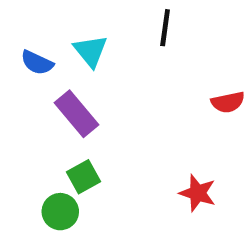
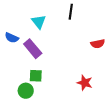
blue semicircle: (37, 63) -> (12, 38), moved
green square: (84, 177) -> (36, 76), turned 32

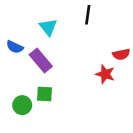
red star: (85, 83) -> (105, 74), moved
green circle: (26, 91) -> (22, 105), moved

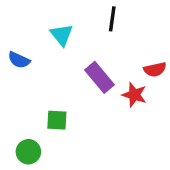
purple rectangle: (41, 61) -> (100, 77), moved
green circle: (22, 105) -> (28, 152), moved

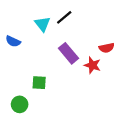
black line: (112, 19) -> (64, 17), moved, turned 42

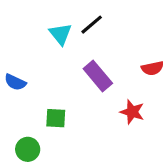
blue semicircle: (13, 41) -> (15, 82), moved
red star: (92, 65) -> (132, 112), moved

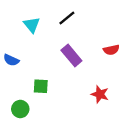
cyan triangle: (60, 34) -> (32, 25), moved
red star: (132, 112) -> (100, 94), moved

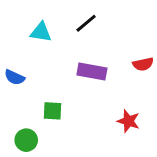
cyan triangle: (32, 25) -> (41, 32), turned -42
purple rectangle: (71, 56) -> (92, 71), turned -40

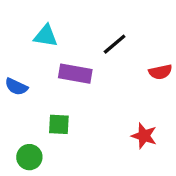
black line: (86, 23) -> (115, 44), moved
purple rectangle: (92, 71) -> (75, 74), moved

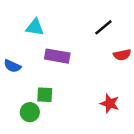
black line: (115, 44) -> (103, 27), moved
green circle: (29, 157) -> (30, 112), moved

